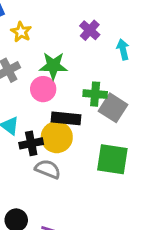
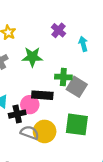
pink circle: (43, 89) -> (30, 105), moved
yellow circle: (57, 137) -> (45, 131), moved

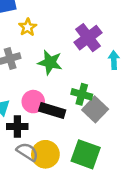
purple cross: (59, 30) -> (88, 38), size x1.5
pink circle: (30, 105) -> (33, 102), moved

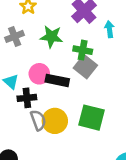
green cross: (82, 94) -> (83, 50), moved
gray square: (95, 109) -> (85, 67), moved
gray semicircle: (27, 152) -> (38, 120), turned 42

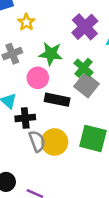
green cross: (83, 50) -> (84, 68), turned 30
pink circle: (39, 74) -> (38, 78), moved

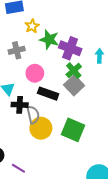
purple cross: (85, 27) -> (70, 48), moved, turned -35
green star: (51, 54) -> (49, 40), moved
gray semicircle: (37, 141) -> (33, 115), moved

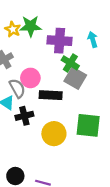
green star: (49, 40) -> (31, 26), moved
gray semicircle: (33, 115) -> (17, 88), moved

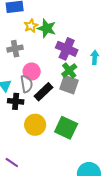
gray square: (75, 78) -> (69, 85), turned -30
gray semicircle: (17, 88) -> (27, 84), moved
black rectangle: (51, 95) -> (44, 92), turned -66

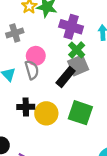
gray square: (69, 85) -> (78, 65), turned -36
black rectangle: (44, 92) -> (66, 77), moved
black cross: (16, 101) -> (26, 107), moved

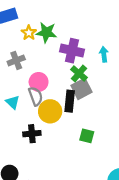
black rectangle: (66, 77) -> (70, 101), turned -30
yellow circle: (46, 113) -> (50, 111), moved
green square: (80, 113) -> (87, 136), size x0.6

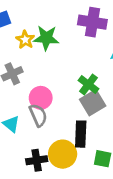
purple cross: (72, 51) -> (92, 22), moved
black rectangle: (70, 101) -> (81, 134), moved
yellow circle: (50, 111) -> (63, 154), moved

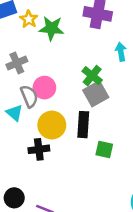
yellow star: (25, 40) -> (29, 19), moved
gray semicircle: (38, 115) -> (29, 96), moved
yellow circle: (63, 154) -> (52, 125), moved

